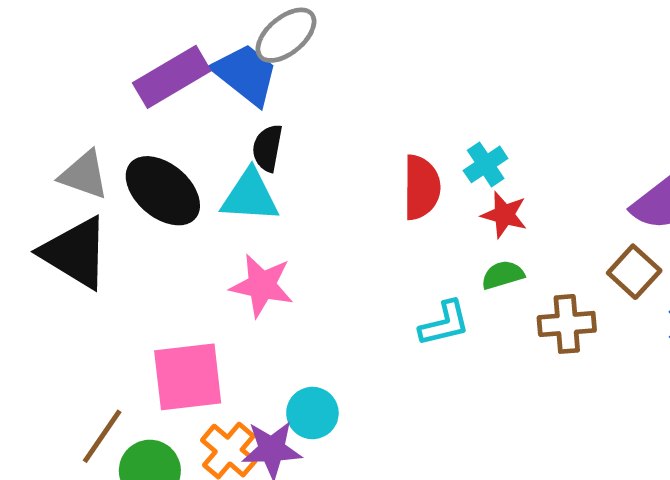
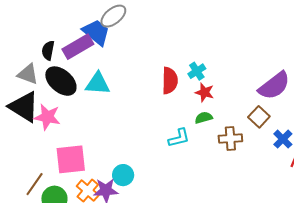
purple rectangle: (172, 77) -> (78, 47), moved
black semicircle: (267, 148) -> (48, 50), moved
pink star: (262, 285) -> (47, 117), moved

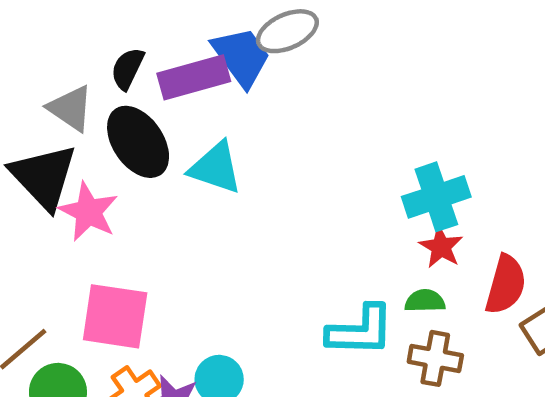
cyan cross: (197, 71) -> (436, 197), size x1.6
red semicircle: (170, 81) -> (506, 285), moved
cyan L-shape: (179, 138) -> (360, 331), size x1.4
brown cross: (230, 139) -> (435, 358), moved

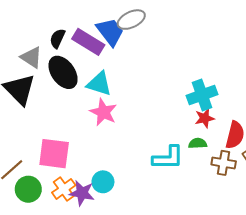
purple rectangle: (194, 77) -> (88, 42), turned 48
pink star: (88, 212) -> (103, 112), moved
red star: (441, 247) -> (205, 118), turned 30
brown cross: (435, 358) -> (224, 163), moved

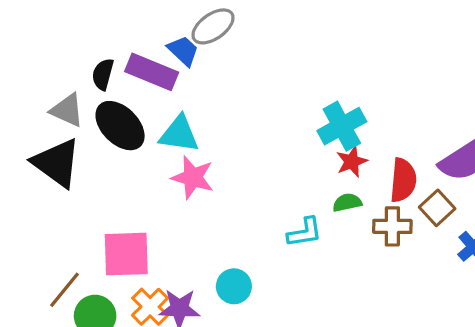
blue trapezoid: (110, 32) -> (183, 51), size x0.7
cyan L-shape: (168, 158) -> (305, 232), size x0.7
cyan circle: (103, 182) -> (234, 286), moved

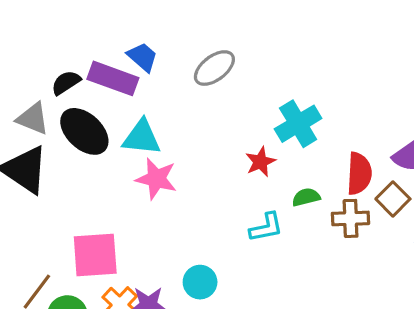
gray ellipse: (213, 26) -> (214, 68), moved
black semicircle: (103, 74) -> (66, 83), turned 44
red star: (352, 162) -> (260, 162), moved

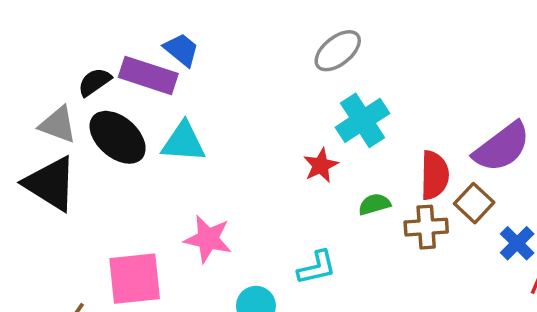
gray ellipse: (214, 68) -> (338, 51), moved
pink star: (156, 179) -> (208, 239), moved
cyan L-shape: (266, 227) -> (317, 268), moved

